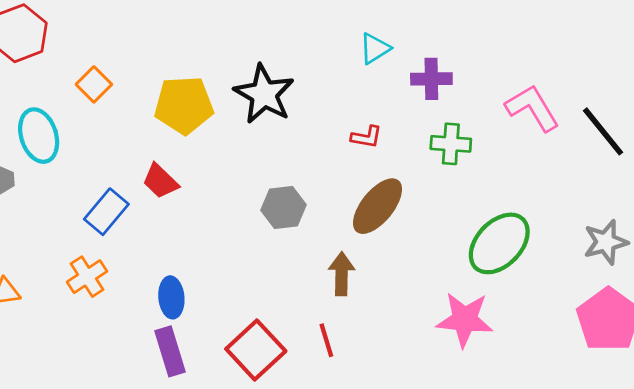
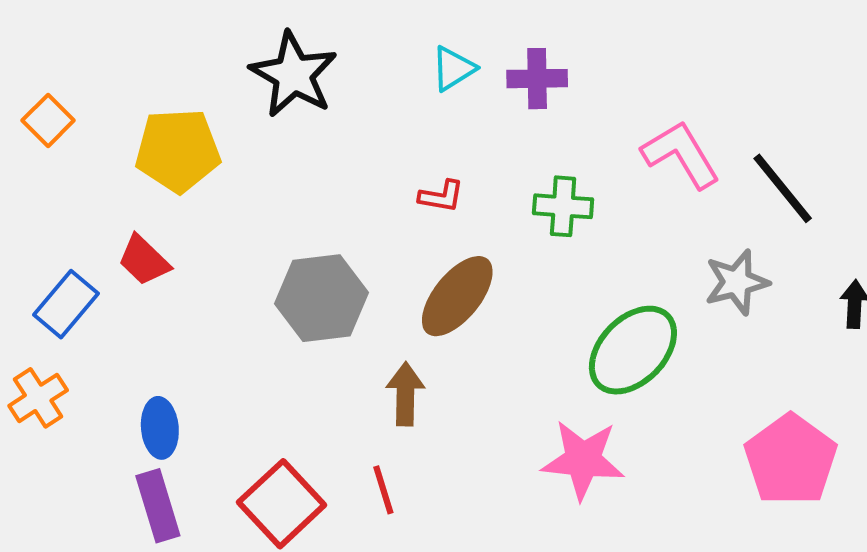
purple cross: (431, 79) -> (537, 79), moved
black star: (264, 94) -> (294, 75), moved
gray hexagon: (283, 208) -> (322, 298), size x1.4
gray star: (606, 242) -> (737, 282), moved

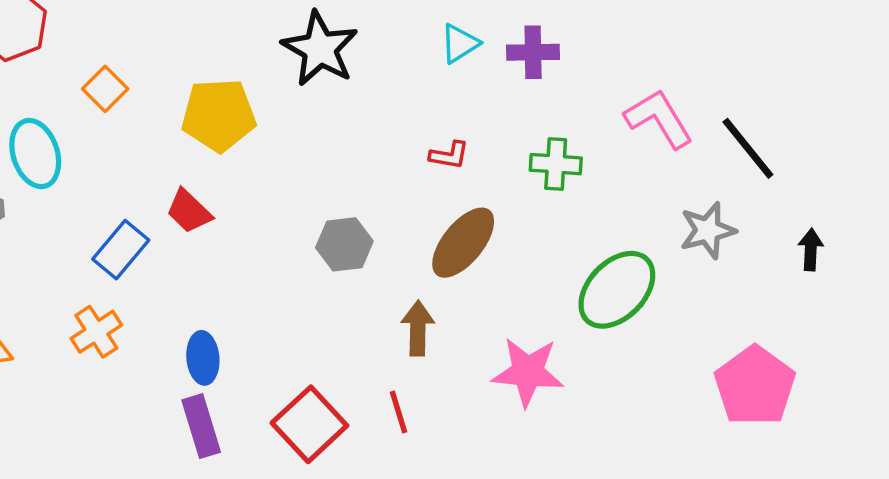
gray hexagon: (322, 298) -> (344, 244), size x0.7
pink star: (583, 460) -> (528, 372), moved

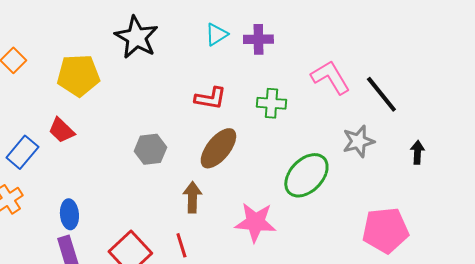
red L-shape: (449, 155) -> (210, 98), size x1.4
pink pentagon: (755, 386) -> (385, 230), turned 30

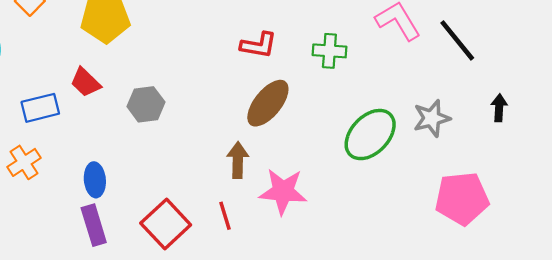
gray star: (358, 141) -> (432, 118), moved
gray hexagon: (150, 149) -> (146, 104), moved
blue rectangle: (22, 152) -> (40, 108), turned 36
pink star: (255, 222) -> (283, 191), moved

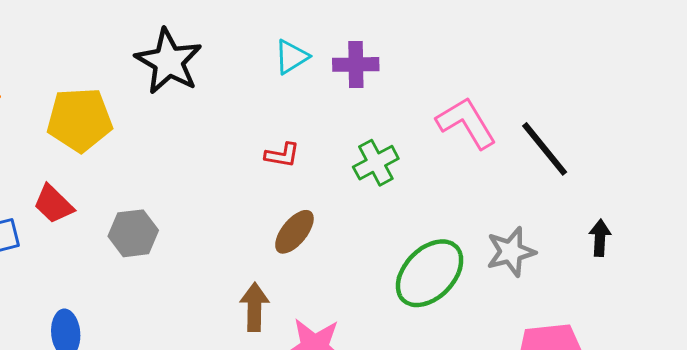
red L-shape: (259, 45) -> (282, 155), size x0.7
green cross: (329, 51) -> (376, 163), turned -32
brown ellipse: (268, 103) -> (294, 232), size x0.7

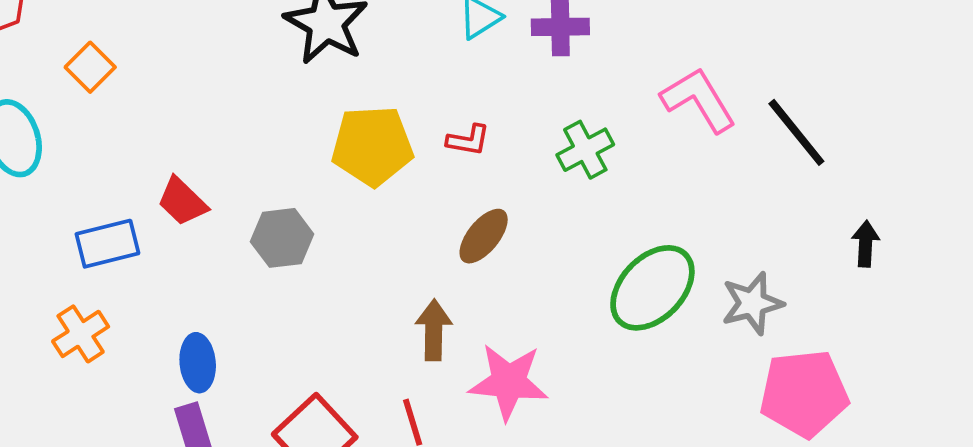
yellow pentagon: (80, 120) -> (372, 146), moved
gray star: (511, 252) -> (752, 303), moved

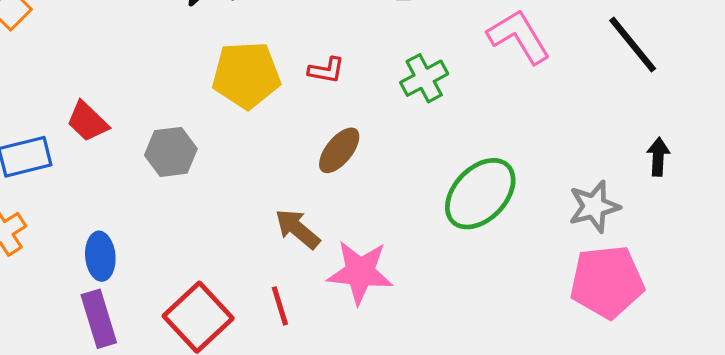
black line: (796, 132) -> (633, 45), moved
gray star: (752, 303) -> (594, 206), moved
brown arrow: (434, 330) -> (298, 229), turned -51

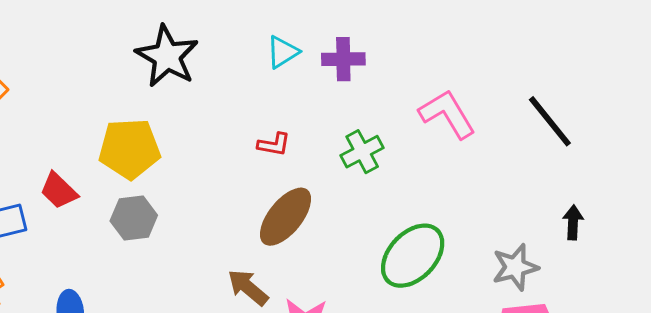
yellow pentagon: (246, 75) -> (129, 149), moved
brown ellipse: (339, 150) -> (285, 217), size x1.4

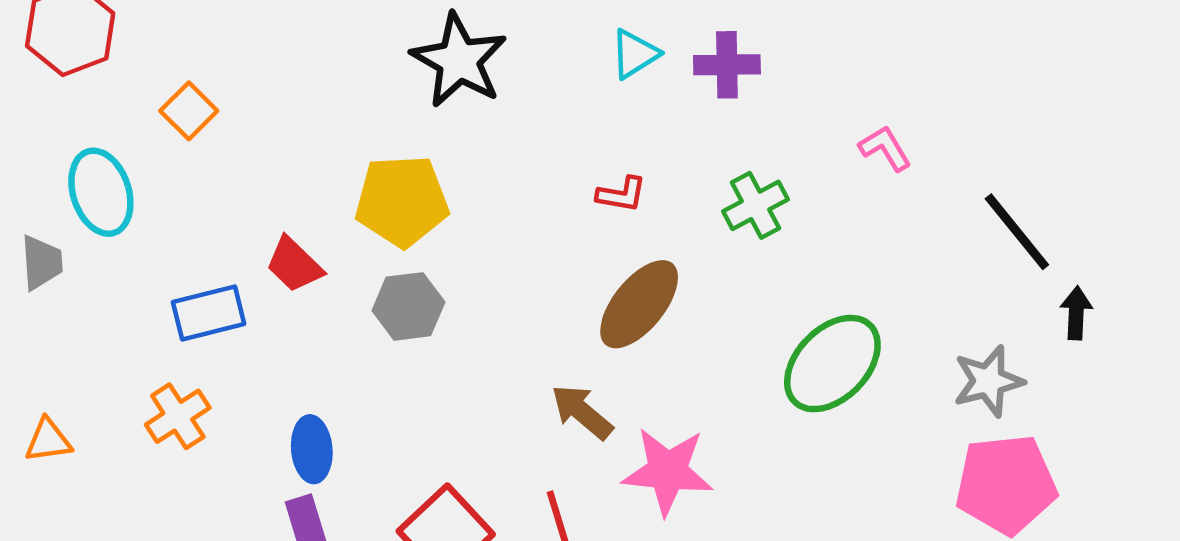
pink L-shape: (447, 114) -> (885, 148), size x0.6
black line: (550, 121) -> (1017, 232), moved

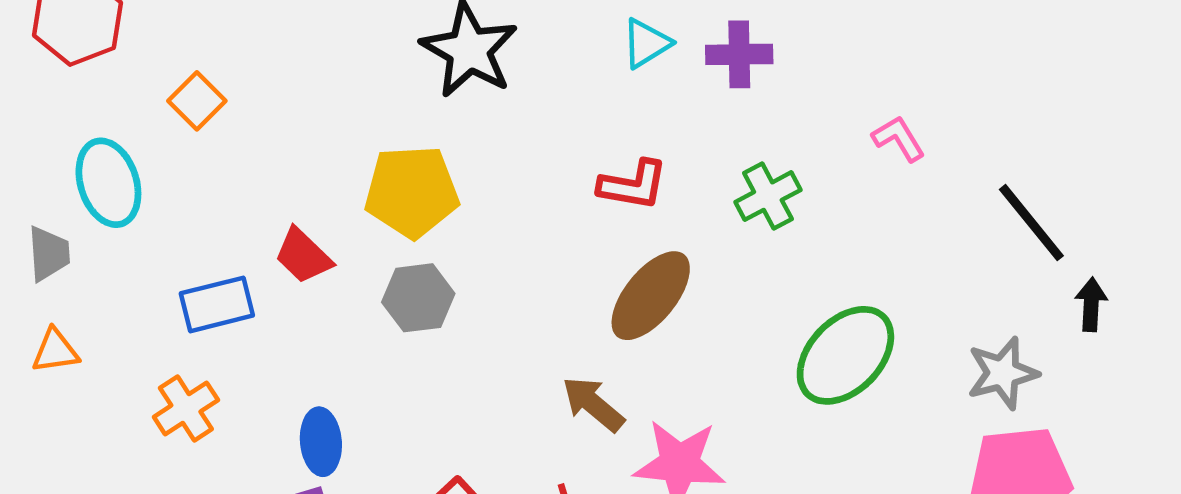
red L-shape: (622, 194) -> (633, 185), size x1.4
orange triangle: (48, 440) -> (55, 351), moved

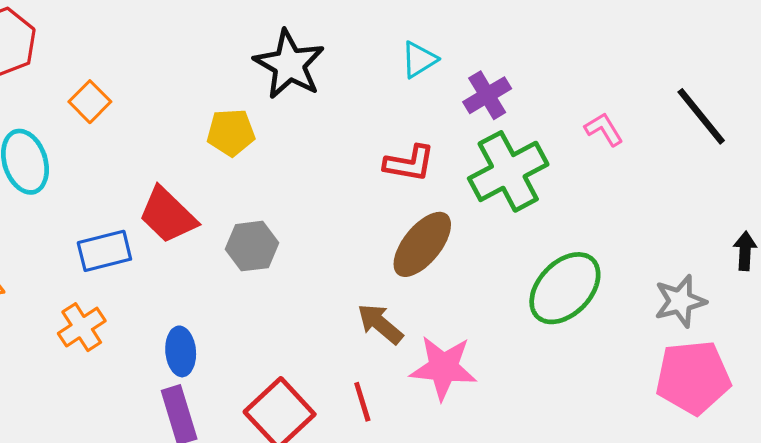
purple cross: (739, 54) -> (487, 95), moved, turned -30
yellow pentagon: (412, 192) -> (231, 133), moved, size x0.7
green cross: (768, 196) -> (508, 171), size x1.6
black line: (1031, 223) -> (701, 116), moved
red trapezoid: (303, 256) -> (168, 215), size x1.4

